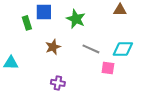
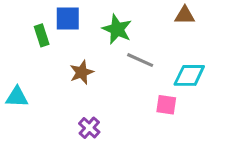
gray line: (91, 49) -> (140, 60), moved
purple cross: (58, 83) -> (89, 128), turned 32

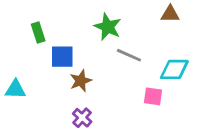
blue square: (68, 18) -> (62, 57), moved
brown star: (82, 72) -> (81, 81), moved

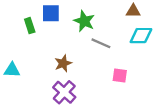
blue square: (62, 57) -> (51, 13), moved
cyan diamond: (174, 69) -> (141, 36), moved
purple cross: (82, 118) -> (64, 92), size x1.5

